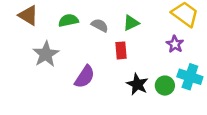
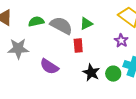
gray semicircle: (100, 25) -> (61, 26), size x1.6
gray star: (46, 54) -> (18, 49), turned 30
purple semicircle: (85, 77) -> (49, 67), turned 90

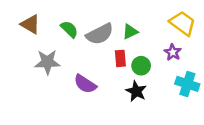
green semicircle: (36, 22) -> (69, 29), turned 56
gray semicircle: (61, 26) -> (100, 34), turned 125
green circle: (113, 74) -> (141, 66), moved

